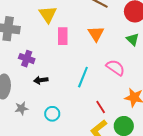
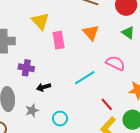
cyan line: (83, 77) -> (85, 78), turned 45
gray star: (21, 108) -> (32, 110), moved

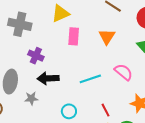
yellow triangle: (40, 21) -> (61, 13), turned 36
black arrow: (44, 87) -> (48, 78), size x1.5
cyan circle: (60, 119) -> (69, 111), moved

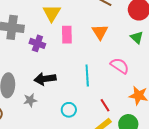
yellow triangle: (61, 13) -> (52, 13), turned -30
purple cross: (36, 56) -> (37, 43), moved
cyan line: (90, 79) -> (87, 75), turned -70

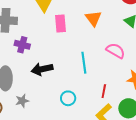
purple cross: (37, 43) -> (22, 45), moved
gray star: (30, 100) -> (22, 101), moved
red line: (105, 105) -> (104, 91), turned 48

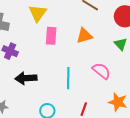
orange triangle: (93, 18) -> (84, 36), turned 42

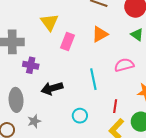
pink rectangle: (51, 36) -> (67, 42), turned 30
pink semicircle: (101, 71) -> (124, 65), turned -42

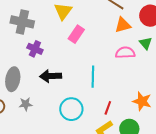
orange triangle: (100, 34) -> (123, 25), moved
pink semicircle: (124, 65) -> (125, 53), moved
cyan circle: (80, 116) -> (71, 109), size x1.5

